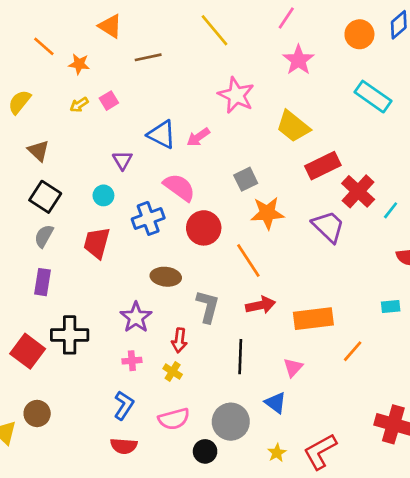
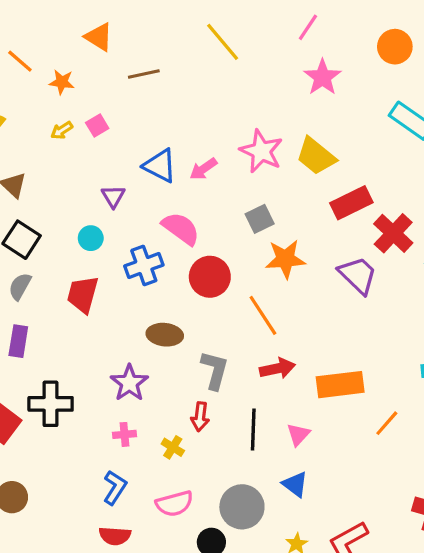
pink star: (236, 95) -> (261, 151), moved
red arrow: (179, 340) -> (200, 417), moved
pink triangle: (293, 367) -> (298, 434), moved

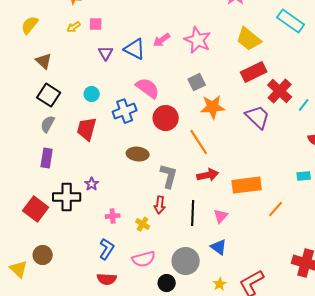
pink square: (97, 125) -> (96, 24), turned 32
yellow trapezoid: (316, 156) -> (249, 39), moved
pink arrow: (203, 169) -> (162, 40), moved
purple triangle: (113, 196) -> (106, 53), moved
purple star: (129, 383) -> (92, 184), moved, size x0.6

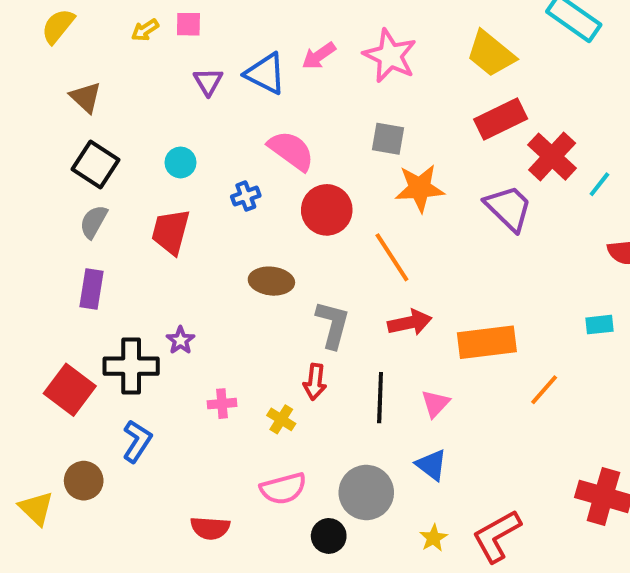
gray square: (197, 82) -> (388, 139), turned 36
blue cross: (125, 111) -> (246, 196), size x0.6
blue L-shape: (107, 249) -> (137, 441), moved

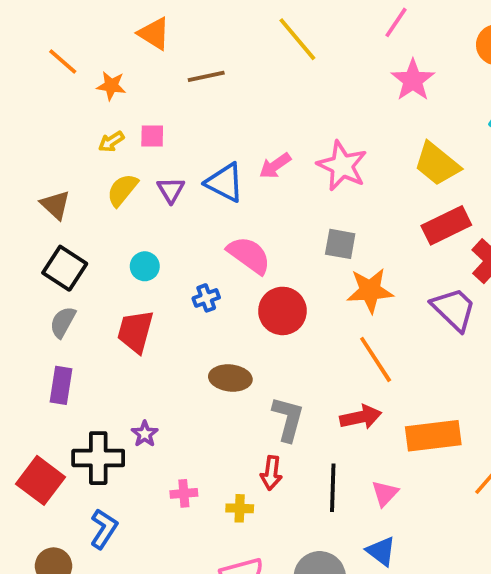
yellow semicircle: (58, 26) -> (122, 190), moved
orange line: (392, 257) -> (376, 359), moved
yellow cross: (281, 419) -> (240, 508), turned -30

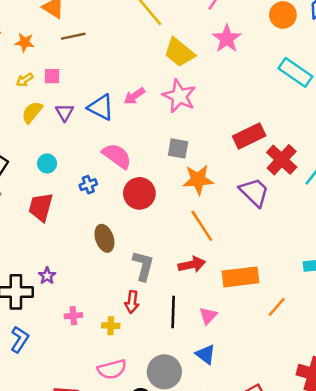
brown line: (206, 76) -> (73, 36), moved
yellow trapezoid: (437, 164) -> (179, 52), moved
brown ellipse: (230, 378) -> (104, 238), turned 65

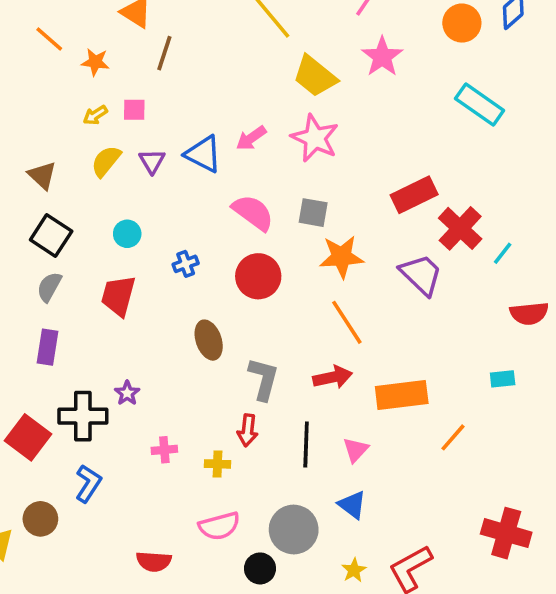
brown line: (73, 36) -> (164, 53), turned -60
pink semicircle: (117, 156) -> (253, 213), moved

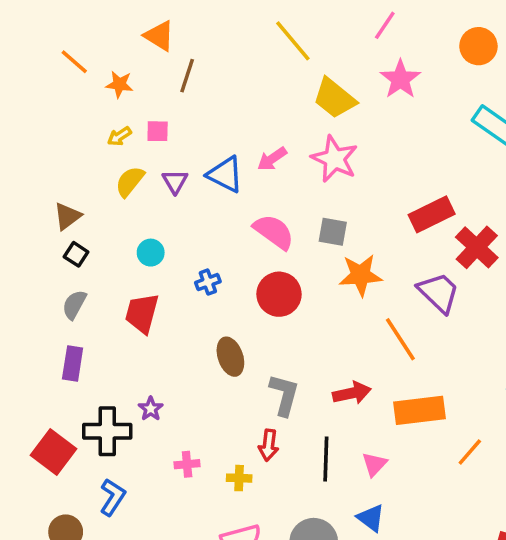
brown triangle: (42, 175) -> (67, 216), moved, turned 40
black square: (51, 236) -> (76, 254), size x0.6
orange line: (347, 322) -> (400, 339), moved

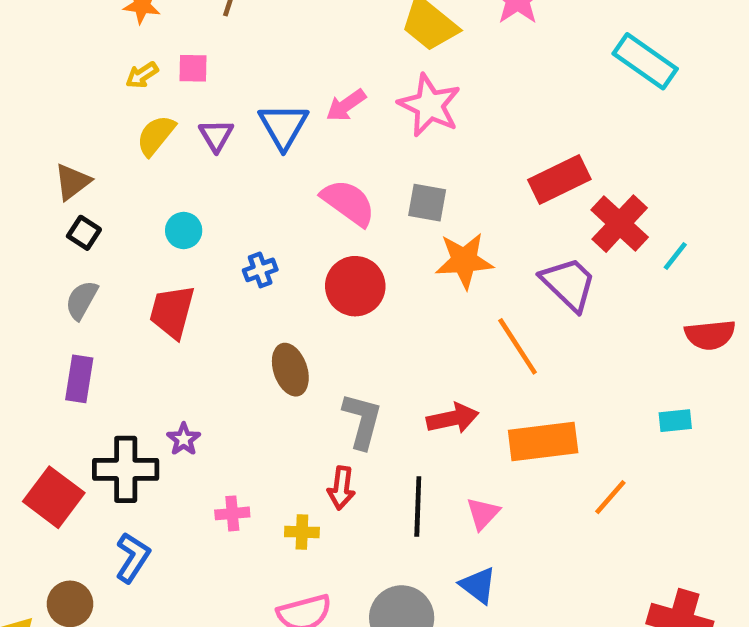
blue triangle: (225, 175) -> (283, 126), turned 33

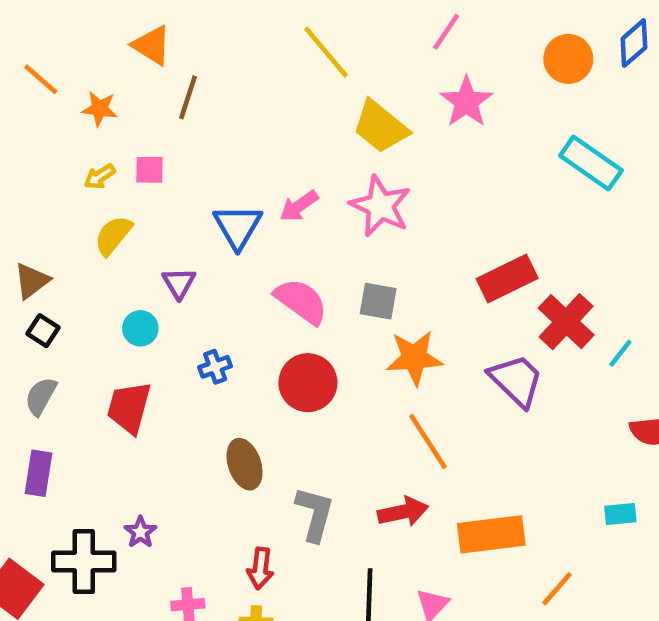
purple triangle: (216, 135) -> (179, 283), moved
orange line: (518, 346) -> (428, 442), moved
red arrow: (341, 488) -> (260, 568), moved

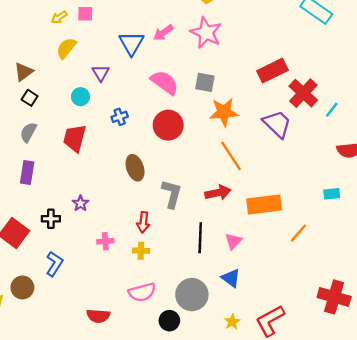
black cross: (84, 562) -> (51, 219), size x0.6

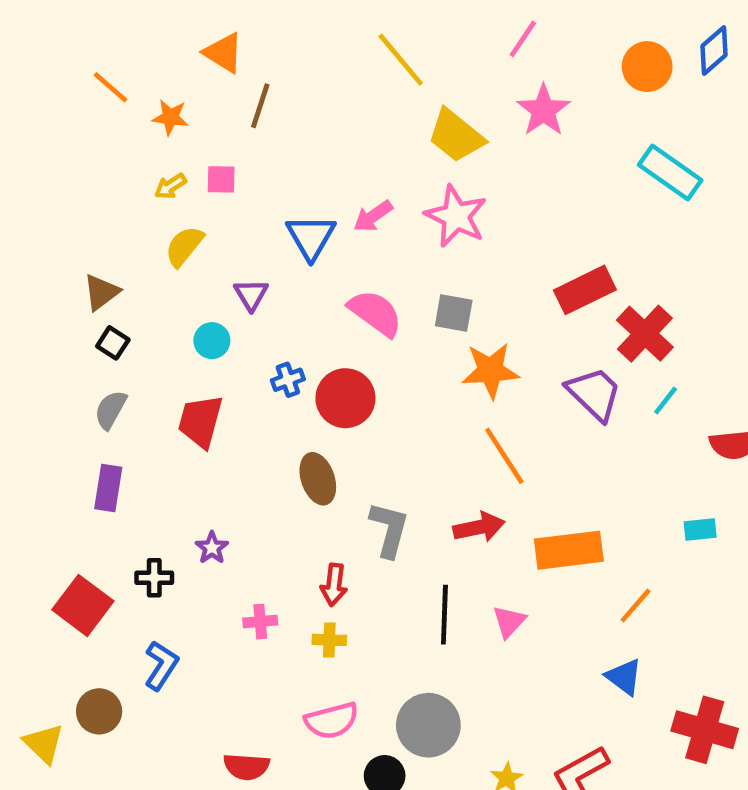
cyan line: (332, 110) -> (666, 400), moved
red circle: (168, 125) -> (345, 398), moved
blue triangle: (231, 278) -> (624, 677), moved

